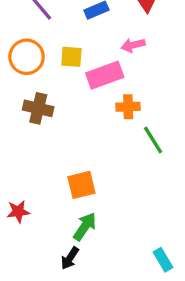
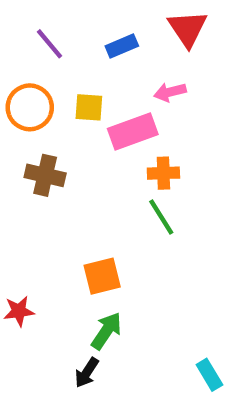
green line: (153, 140) -> (161, 217), moved

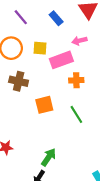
blue rectangle: (122, 46) -> (56, 18), turned 72
green line: (161, 217) -> (76, 114), moved
orange square: (102, 276) -> (44, 105), moved

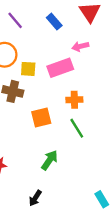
yellow square: (40, 48) -> (28, 69), moved
orange cross: (76, 80) -> (74, 100), moved
green arrow: (49, 157) -> (50, 160), moved

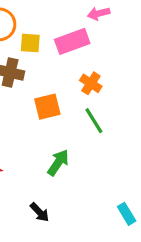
orange cross: (74, 100) -> (91, 83), turned 35
black arrow: (35, 198) -> (40, 212), turned -77

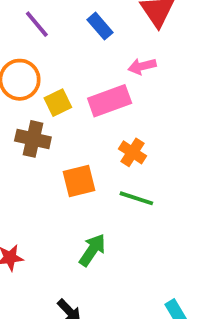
yellow square: (30, 43) -> (58, 103), turned -30
green line: (94, 121) -> (136, 198), turned -40

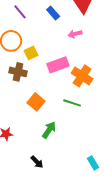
pink rectangle: (110, 101) -> (58, 65), moved
orange cross: (132, 152) -> (82, 76), moved, size x1.5
orange square: (79, 181) -> (36, 102), moved, turned -36

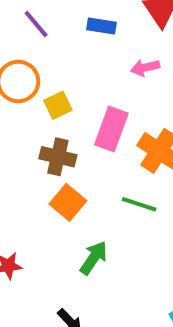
blue rectangle: (53, 13) -> (101, 26), turned -40
pink rectangle: (58, 65) -> (111, 129), turned -50
brown cross: (18, 72) -> (58, 157), moved

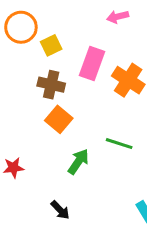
green line: (139, 204) -> (119, 144), moved

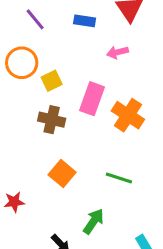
orange square: (59, 119) -> (62, 174), moved
green arrow: (78, 162) -> (94, 221), moved

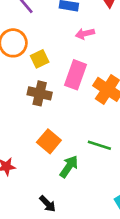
pink arrow: (117, 52) -> (85, 34), moved
green arrow: (94, 221) -> (69, 167), moved

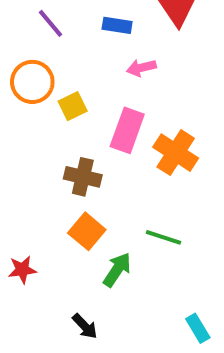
brown cross: (40, 93) -> (83, 177), moved

